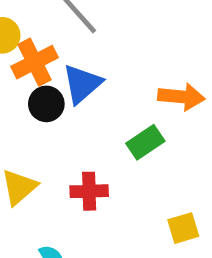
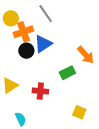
orange arrow: (181, 97) -> (86, 55), turned 36
yellow square: (183, 228) -> (79, 112), turned 32

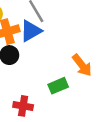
blue triangle: (43, 44) -> (31, 31), moved

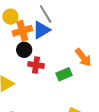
red cross: (23, 106) -> (36, 65), moved

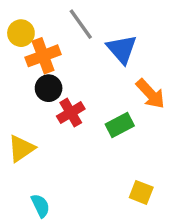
blue triangle: (41, 30) -> (122, 49), moved, turned -36
red cross: (36, 65) -> (71, 113), turned -35

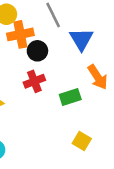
black circle: (49, 88) -> (37, 51), moved
yellow square: (141, 192) -> (82, 141), moved

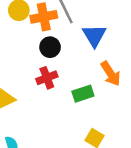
orange cross: (20, 34) -> (44, 17), moved

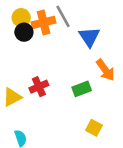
black circle: (50, 47) -> (24, 32), moved
red cross: (47, 78) -> (39, 87), moved

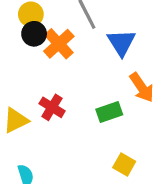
orange cross: (44, 22) -> (59, 44), moved, turned -30
red cross: (39, 87) -> (52, 107), turned -36

